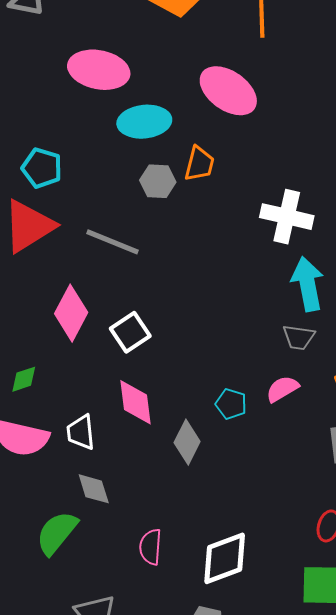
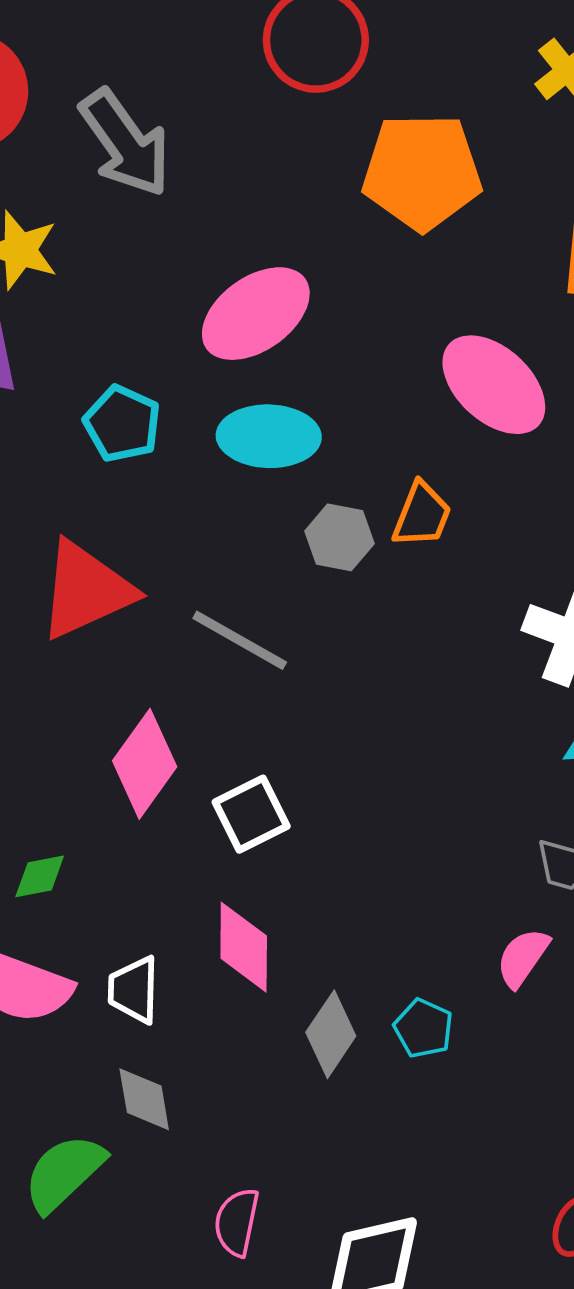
pink ellipse: (99, 70) -> (256, 314), turned -54
cyan ellipse: (144, 122) -> (269, 436), moved
cyan pentagon: (42, 168) -> (122, 424), moved
pink semicircle: (282, 389) -> (523, 958), turned -32
cyan pentagon: (231, 404) -> (423, 1028), moved

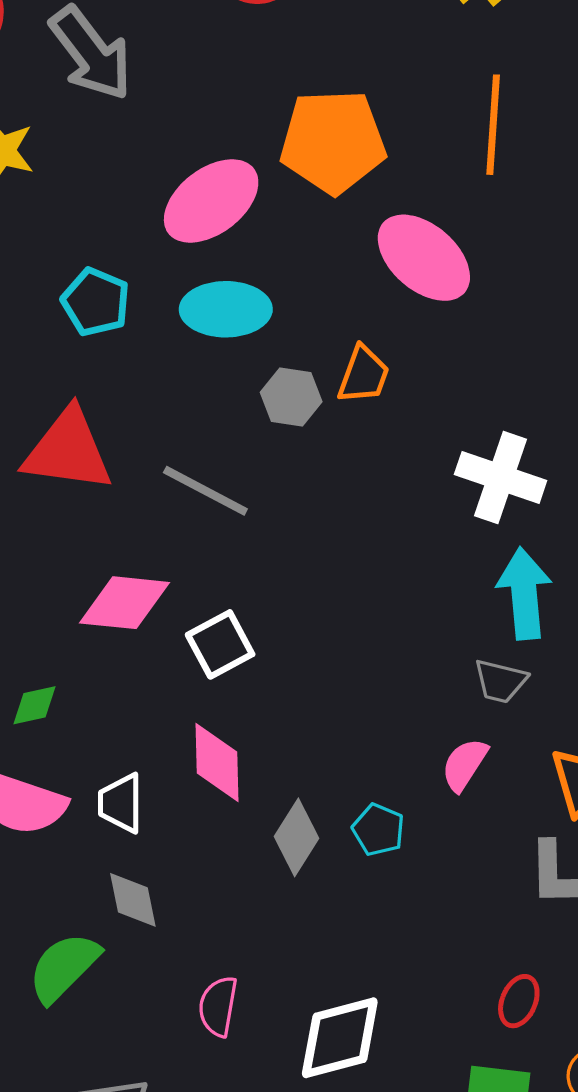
orange pentagon: (422, 172) -> (333, 142), moved
red triangle: (86, 590) -> (68, 450), turned 34
pink diamond: (145, 764) -> (125, 603), turned 62

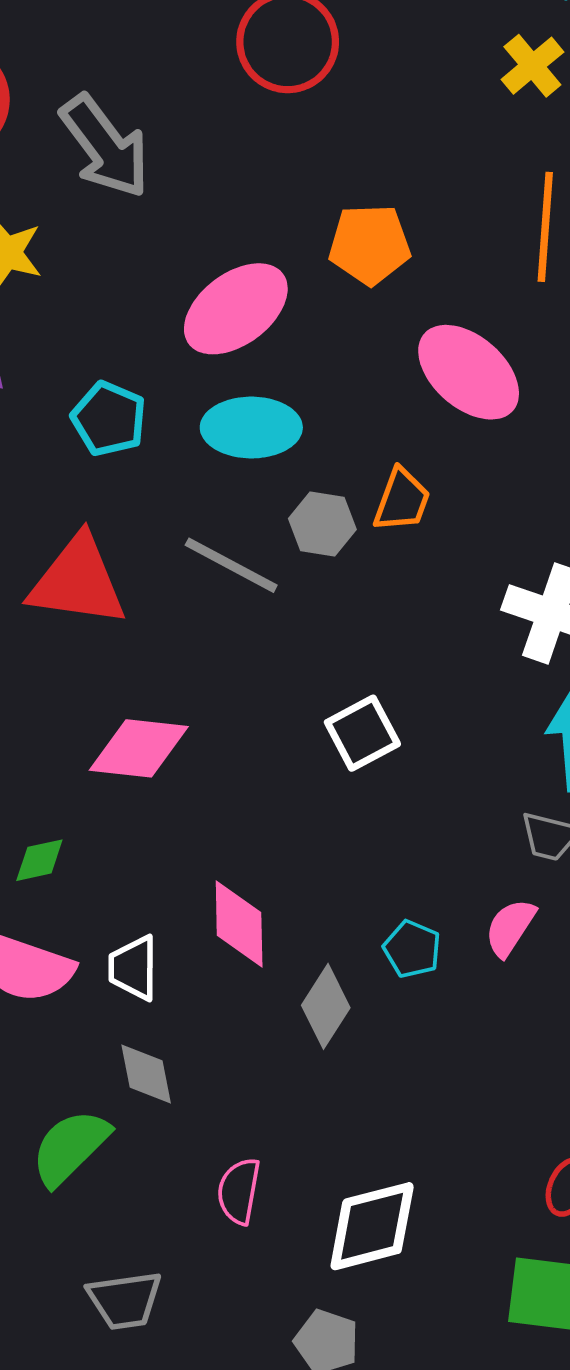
orange pentagon: (333, 142) -> (370, 244), size x0.7
gray line: (205, 491) -> (231, 565), moved
white square: (220, 644) -> (362, 733), moved
cyan pentagon: (378, 830) -> (412, 949), moved

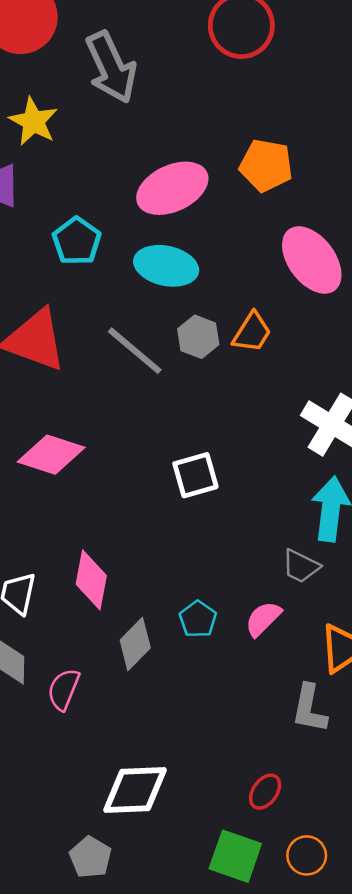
pink semicircle: (239, 1191) -> (64, 689), moved

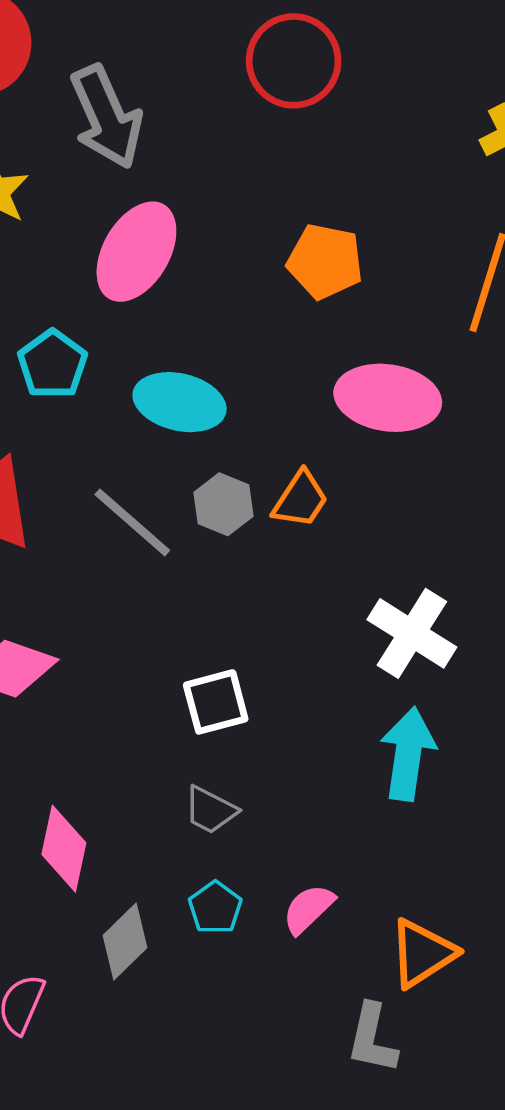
pink ellipse: (172, 188) -> (136, 252), moved, turned -36
pink ellipse: (312, 260) -> (388, 398), turned -46
gray trapezoid: (301, 566) -> (210, 810), moved

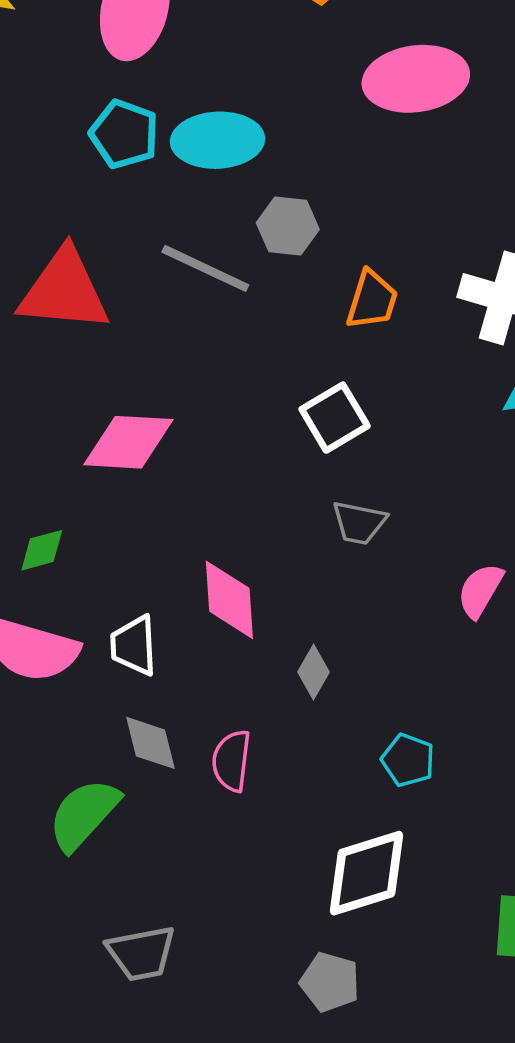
cyan pentagon: (52, 364) -> (124, 134), moved
orange trapezoid: (300, 499) -> (372, 300), moved
cyan pentagon: (215, 908) -> (408, 760), moved
gray diamond: (125, 941) -> (313, 672), size x0.7

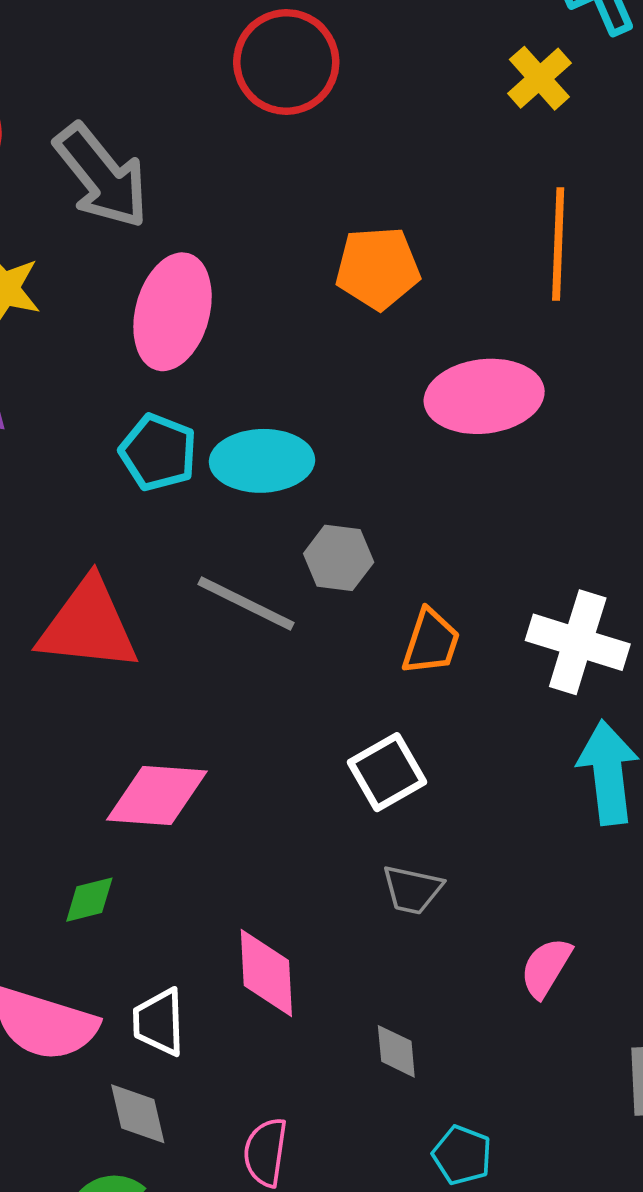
green diamond: (42, 550) -> (89, 900), moved
gray diamond: (313, 672) -> (396, 1051), moved, turned -36
gray diamond: (151, 743) -> (138, 1114), moved

